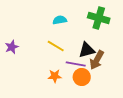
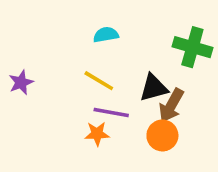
green cross: (99, 18) -> (192, 47), moved
purple line: (76, 64) -> (111, 113), moved
orange circle: (82, 77) -> (162, 135), moved

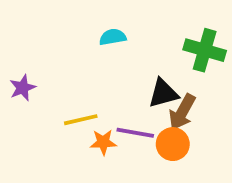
yellow line: (99, 81) -> (81, 120), moved, turned -44
purple line: (111, 113) -> (135, 133), moved

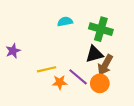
green cross: (205, 50) -> (101, 29), moved
purple line: (135, 133) -> (78, 77), turned 30

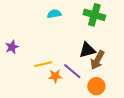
cyan semicircle: (65, 22) -> (54, 14), moved
green cross: (101, 29) -> (94, 15), moved
orange circle: (100, 83) -> (96, 86), moved

